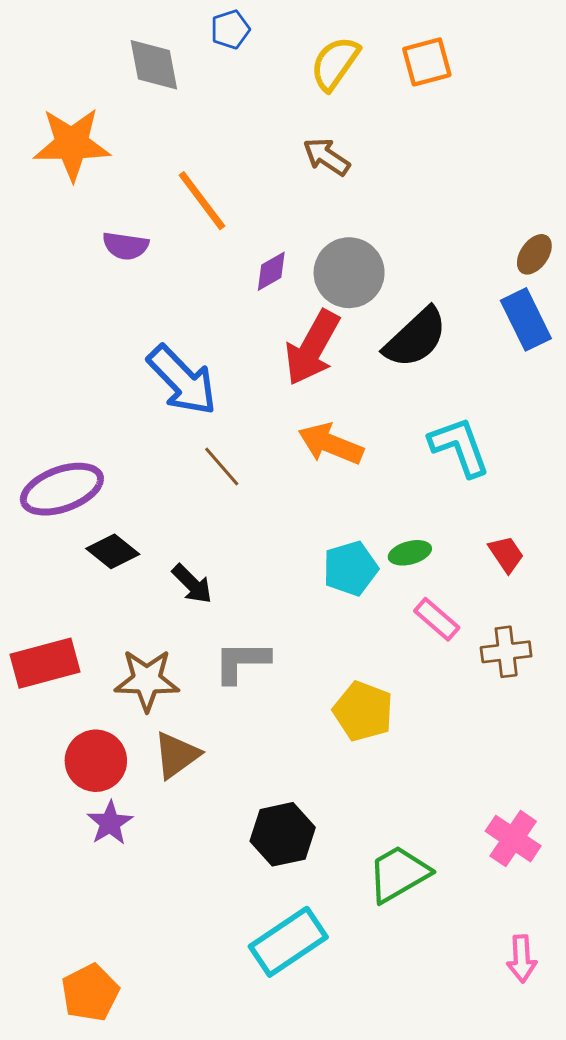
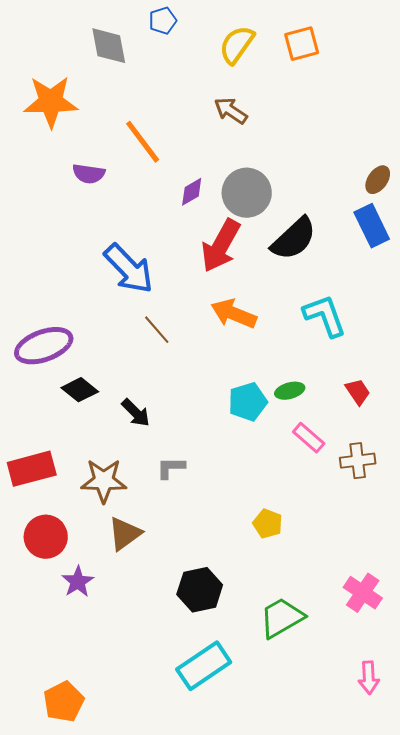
gray L-shape: (242, 662) -> (171, 468), size x0.7
yellow pentagon: (363, 711) -> (268, 524), moved, size x0.7
red circle: (96, 761) -> (46, 537), moved

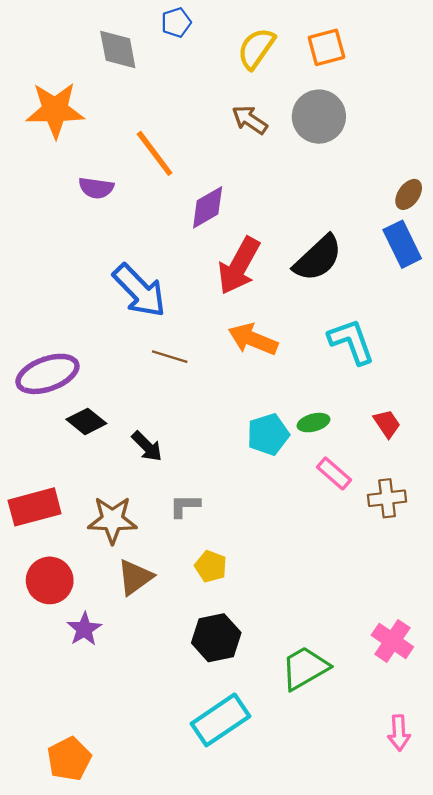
purple diamond: (192, 192) -> (208, 207), size x1.4
gray circle: (247, 193) -> (319, 117), moved
brown line: (157, 330) -> (170, 357), turned -32
yellow pentagon: (268, 524) -> (211, 566), moved

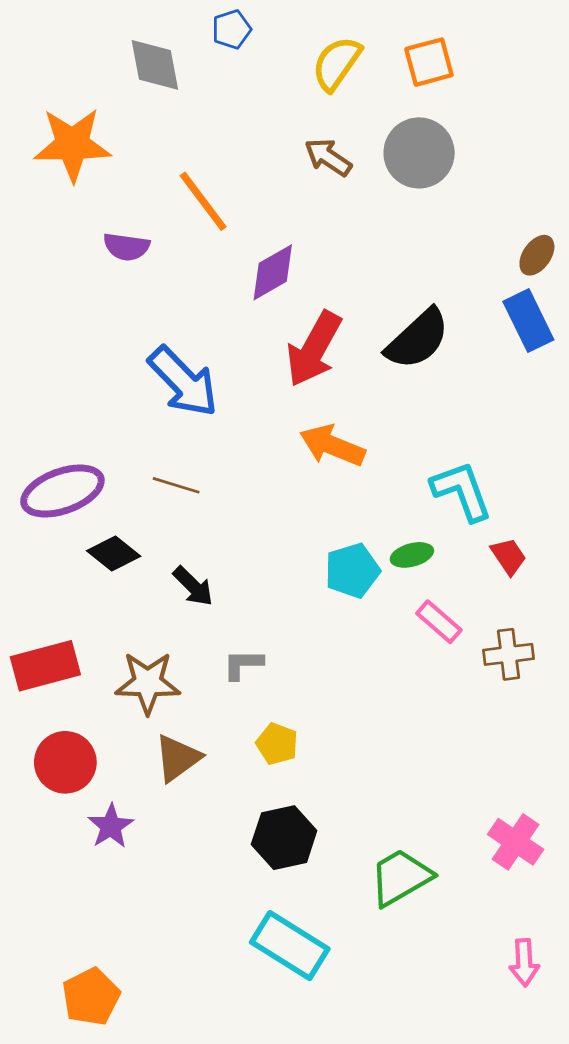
cyan L-shape: (351, 341) -> (462, 491), moved
brown line: (170, 357) -> (176, 485), moved
cyan rectangle: (221, 720) -> (290, 946), turned 66

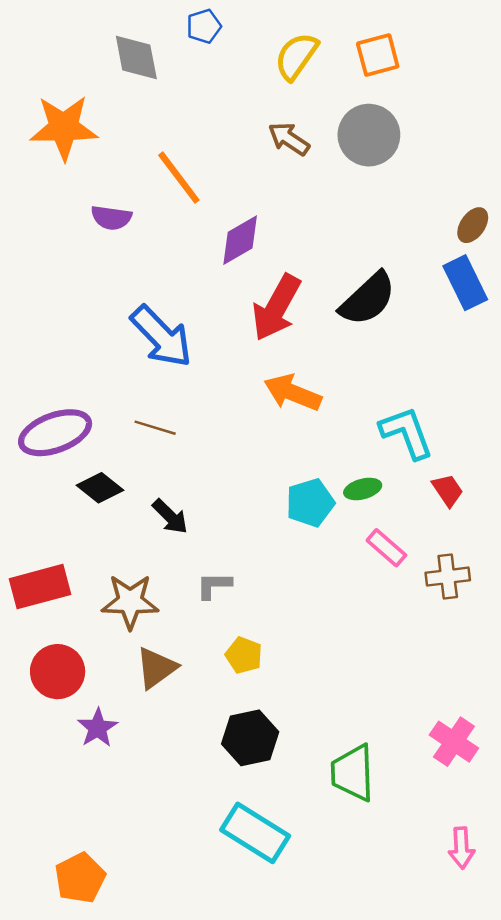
green trapezoid: (401, 877) -> (353, 773), turned -62

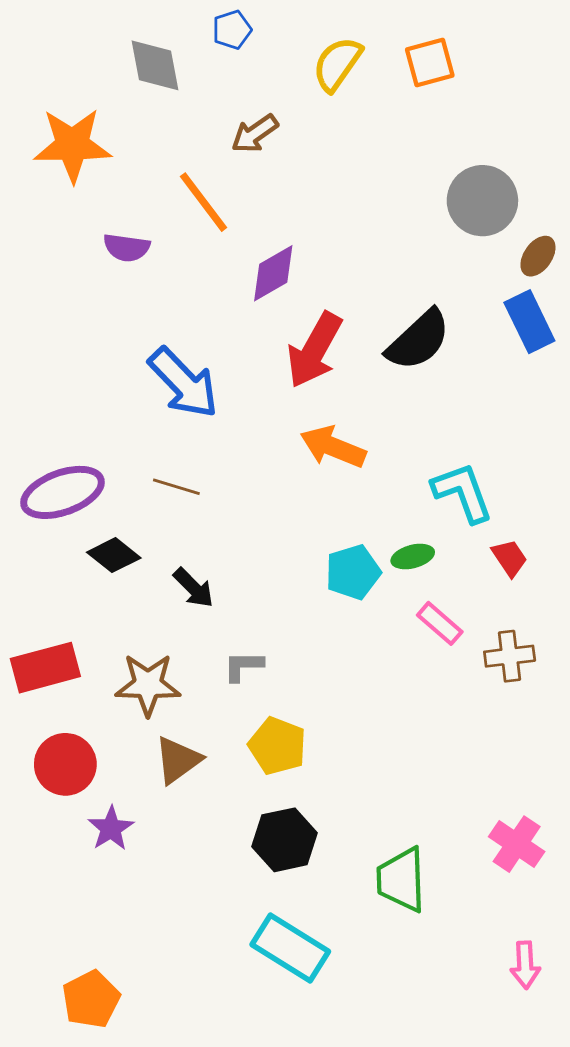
gray circle: (369, 135) -> (482, 201), moved
brown arrow: (289, 139) -> (255, 134), moved, turned -69
yellow pentagon: (244, 655) -> (277, 746), size x1.4

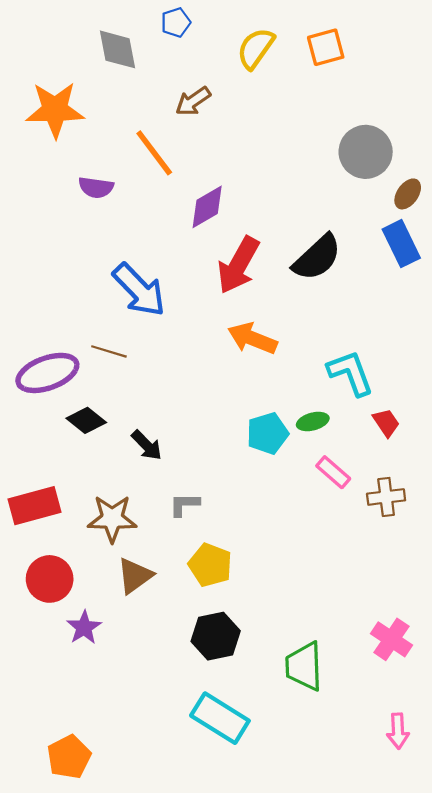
brown line: (176, 487) -> (109, 351), moved

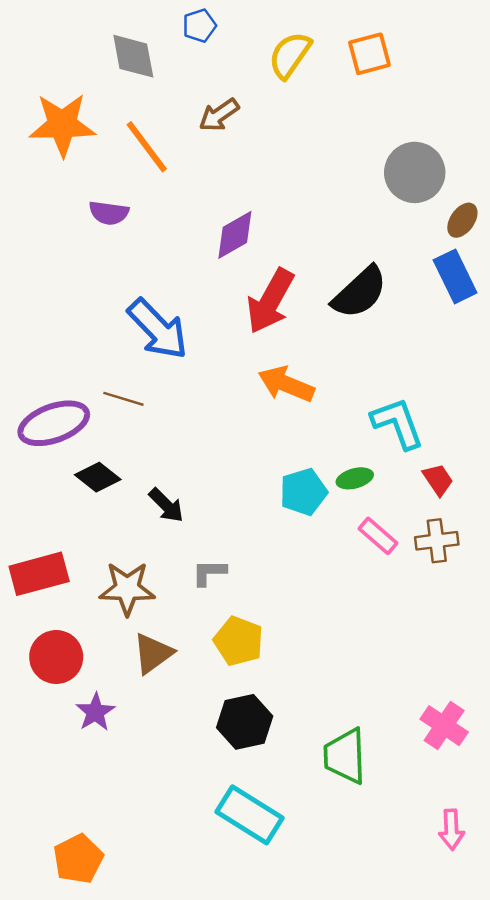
orange line: (154, 153) -> (147, 147), moved
brown cross: (386, 497) -> (437, 541), moved

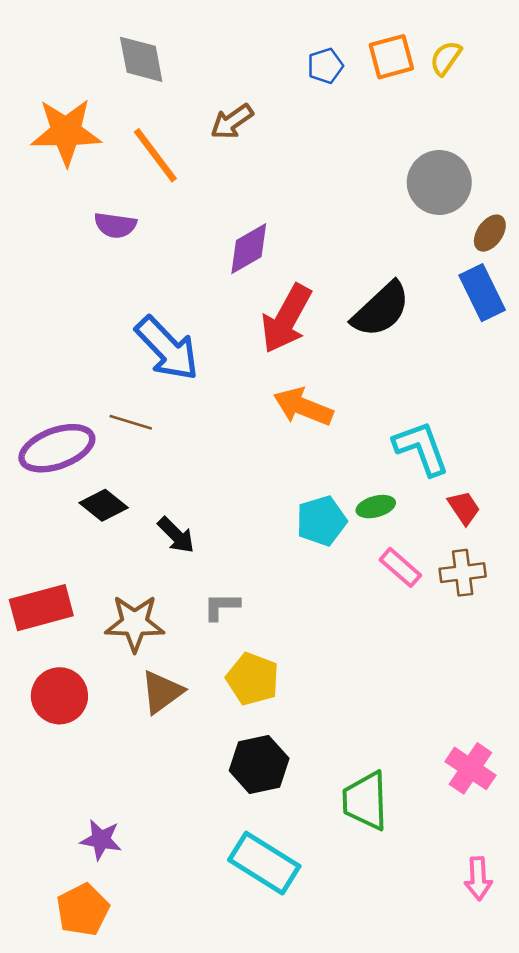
blue pentagon: (199, 26) -> (325, 66), moved
yellow semicircle: (290, 55) -> (446, 58), moved, size x0.7
purple star: (95, 712) -> (101, 840), moved, turned -30

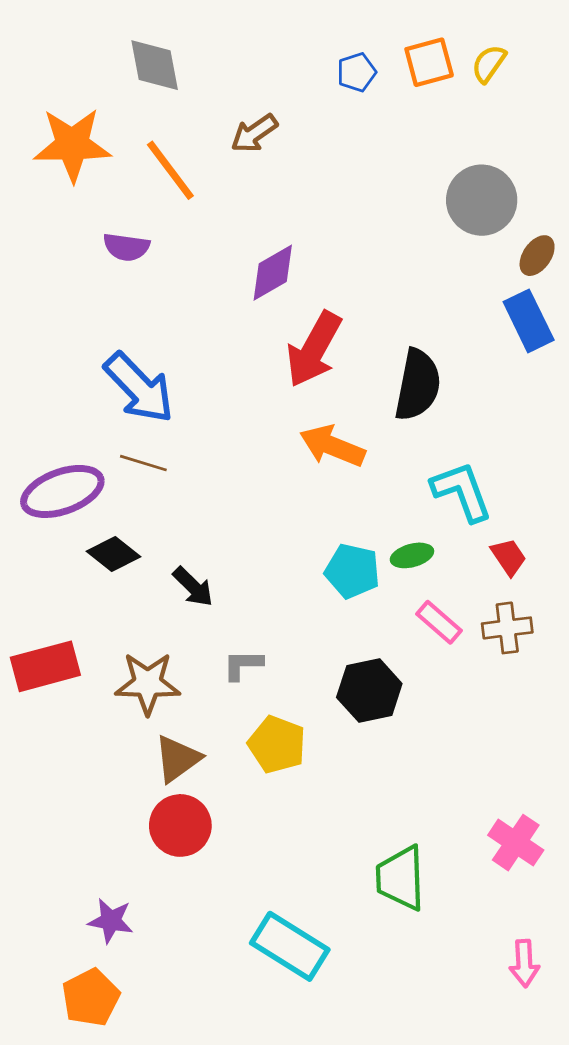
black semicircle: (381, 310) -> (418, 385), moved, turned -36
blue arrow: (167, 348) -> (139, 388), moved
cyan pentagon: (321, 521) -> (352, 571), turned 30
red circle: (59, 696) -> (180, 825), moved
black hexagon: (259, 765) -> (369, 690), moved

